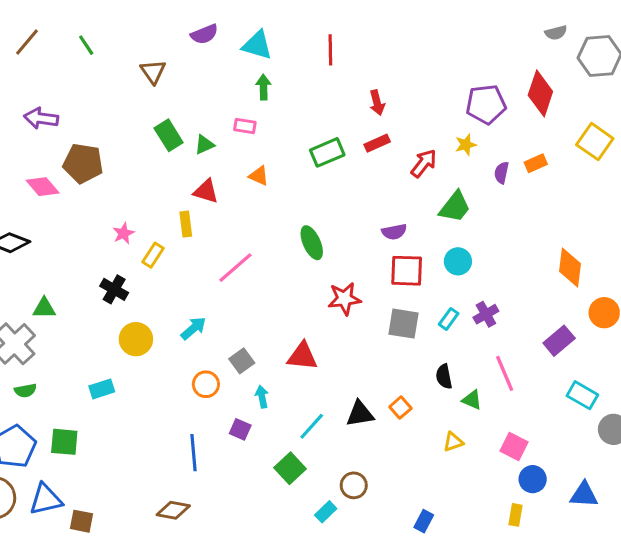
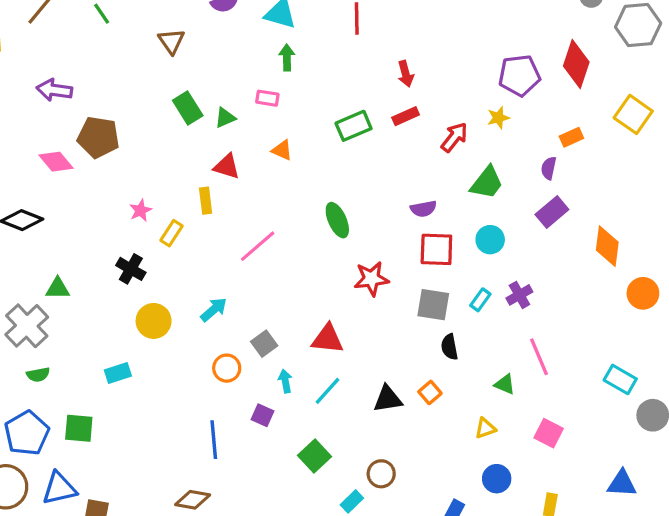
purple semicircle: (502, 173) -> (549, 168), moved
purple rectangle: (559, 341) -> (552, 212), moved
black semicircle: (444, 376) -> (449, 347), moved
cyan line: (312, 426) -> (328, 391), moved
blue circle: (533, 479) -> (497, 479), moved

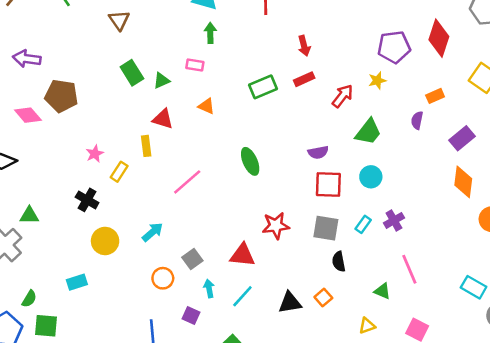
purple rectangle: (552, 212) -> (462, 138), moved
red star: (371, 279) -> (276, 226), moved
green semicircle: (38, 375) -> (29, 299), moved, turned -48

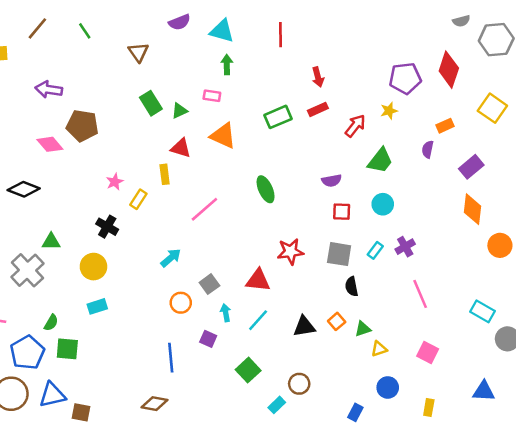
orange triangle: (206, 106) -> (223, 136), size x1.6
red square: (328, 184) -> (342, 212), size x0.7
yellow circle: (105, 241) -> (93, 267), moved
green triangle: (382, 291) -> (363, 329), moved, turned -42

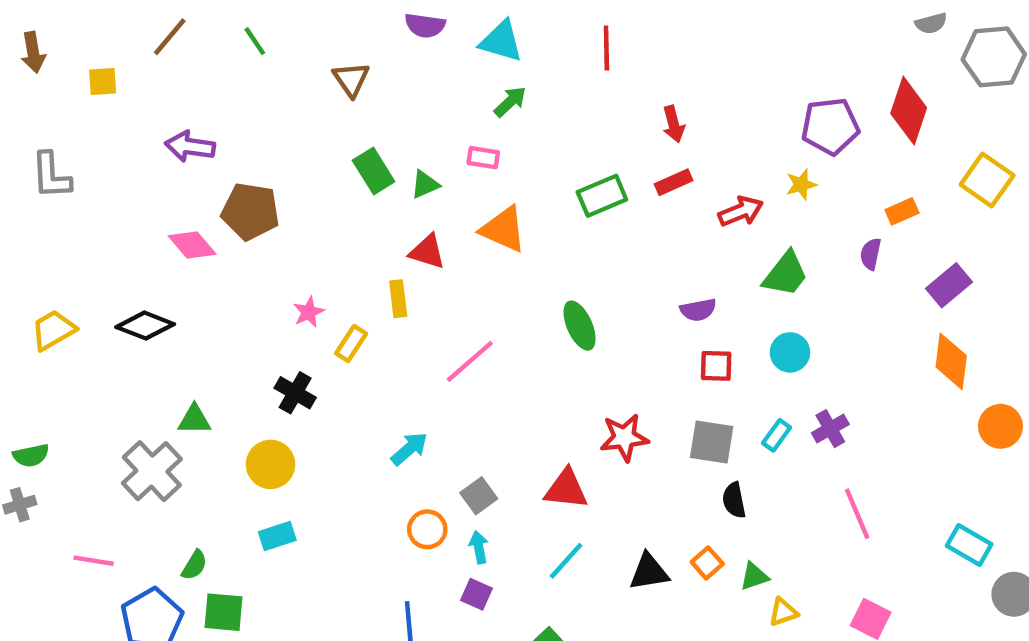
purple semicircle: (180, 22) -> (425, 26), turned 30
green arrow: (227, 65) -> (510, 102), turned 48
red arrow: (355, 126) -> (741, 211), turned 30
cyan arrow: (226, 313) -> (479, 547), moved

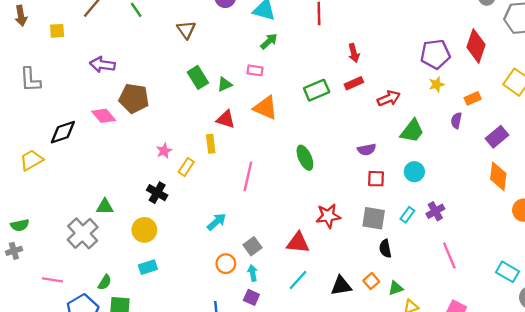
yellow star: (801, 184) -> (436, 84), moved
black diamond: (145, 326) -> (63, 132), moved, turned -40
pink line: (470, 361) -> (248, 176), turned -36

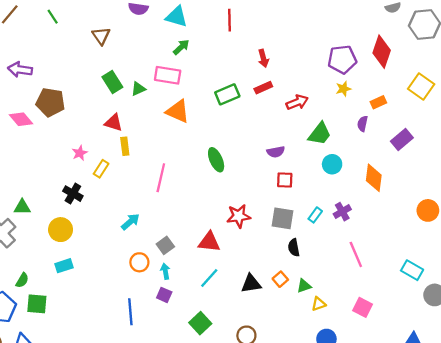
pink rectangle: (255, 70) -> (168, 75), size x1.6
red triangle: (226, 119) -> (113, 123), moved
cyan circle: (414, 172) -> (332, 164), moved
orange diamond: (498, 176) -> (374, 178), moved

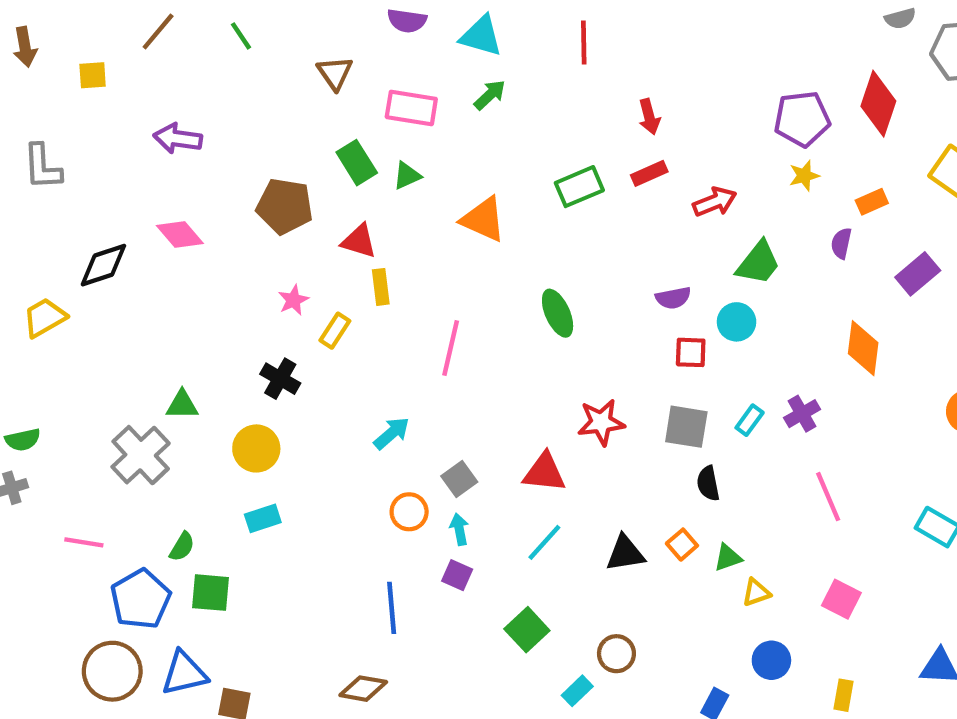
pink rectangle: (168, 75) -> (411, 108), moved
brown pentagon: (50, 102) -> (285, 206), moved
cyan circle: (332, 164) -> (737, 322), moved

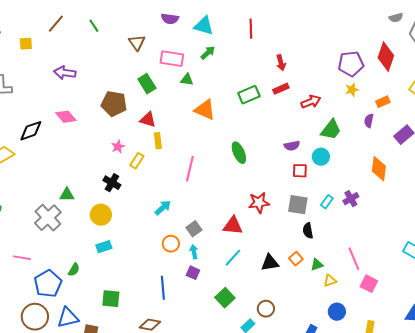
green triangle: (407, 176) -> (187, 80), moved, turned 32
pink line: (828, 497) -> (354, 259), moved
green semicircle: (182, 547) -> (74, 270), moved
green square: (210, 593) -> (111, 299), moved

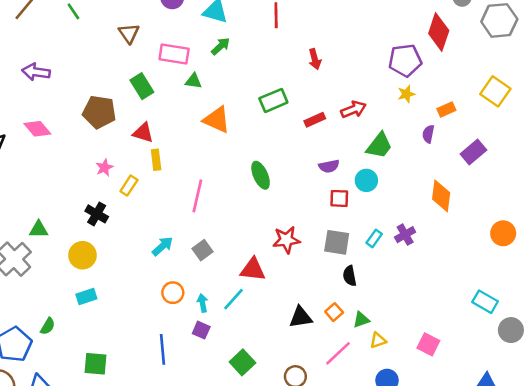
red diamond: (386, 57) -> (439, 32), moved
red rectangle: (281, 89) -> (315, 120), moved
gray square: (194, 229) -> (202, 250), moved
cyan line: (233, 258) -> (233, 299), moved
pink line: (354, 259) -> (338, 353), moved, turned 70

